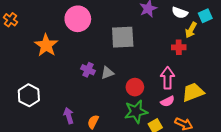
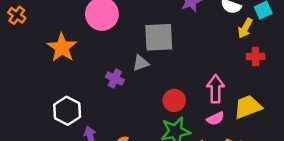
red cross: (179, 47) -> (256, 57), moved
gray triangle: (107, 73) -> (141, 63), moved
white hexagon: (29, 95) -> (67, 111), moved

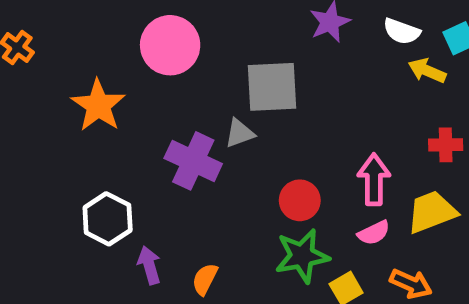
yellow arrow: (245, 28) -> (427, 71), turned 84
red cross: (256, 57) -> (446, 145), moved
purple cross: (115, 79) -> (193, 161), size x1.6

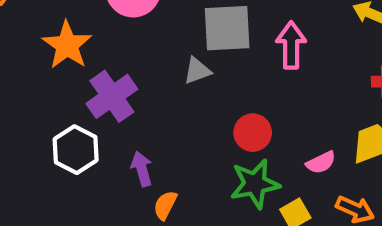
purple cross: (193, 161) -> (112, 96), moved, turned 30
pink arrow: (374, 180) -> (291, 45), moved
purple arrow: (149, 265) -> (142, 169), moved

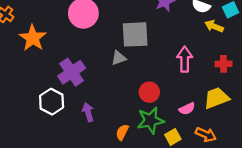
orange star: (67, 45) -> (33, 38), moved
pink arrow: (291, 45) -> (185, 59), moved
orange semicircle: (165, 205) -> (122, 132), moved

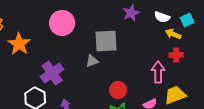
pink arrow: (185, 59) -> (158, 72), moved
red cross: (223, 64) -> (176, 55), moved

